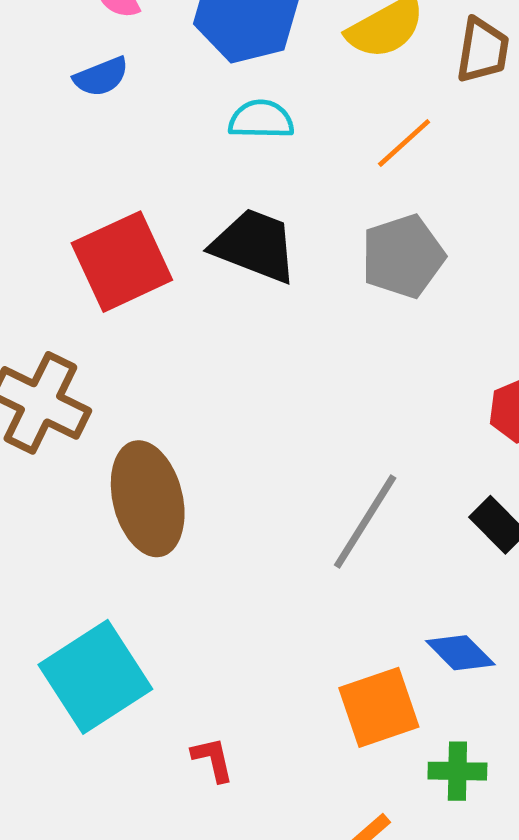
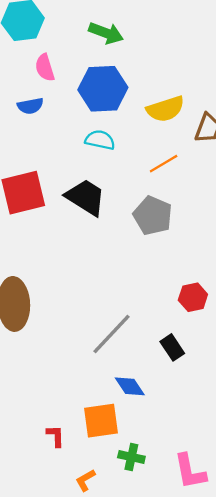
gray pentagon: (403, 256) -> (153, 216), turned 30
blue diamond: (460, 653) -> (130, 386), moved
red L-shape: (213, 759) -> (55, 436), moved

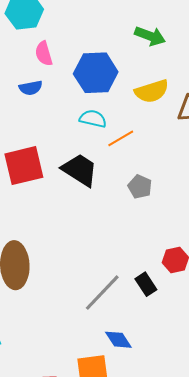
green arrow: (106, 33) -> (150, 36), moved
orange line: (164, 164) -> (121, 138), moved
gray pentagon: (153, 216) -> (140, 187), size x0.7
black rectangle: (172, 347) -> (146, 284), moved

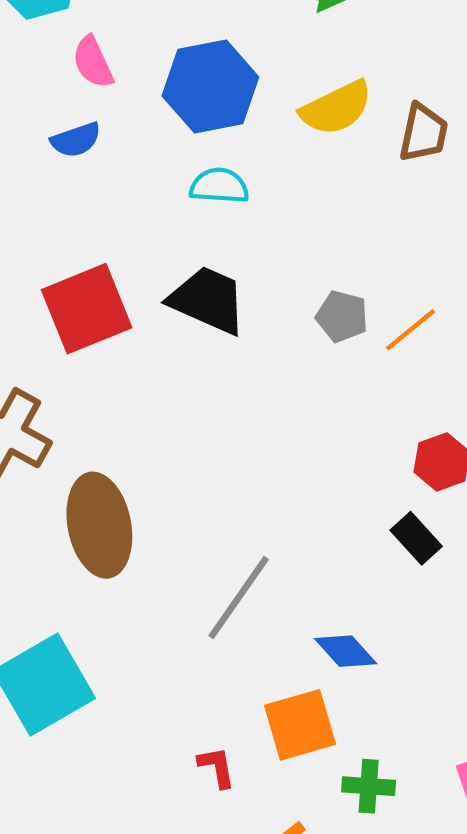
orange line: (121, 138) -> (411, 330), moved
black rectangle: (146, 284) -> (416, 538), moved
gray line: (102, 293) -> (239, 598), moved

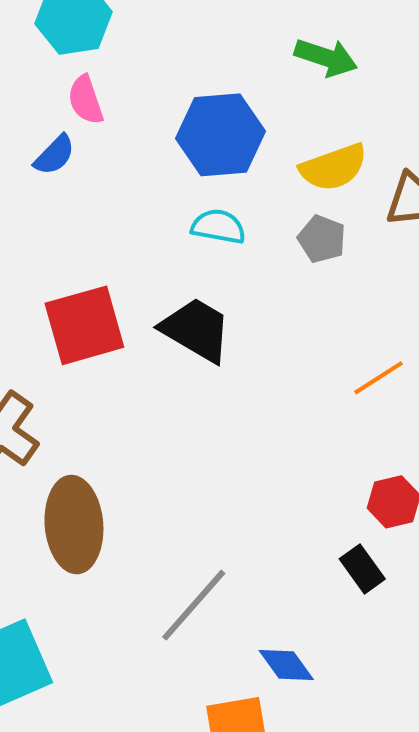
pink semicircle: (93, 62) -> (86, 100), moved
blue semicircle: (76, 140) -> (54, 155), moved, turned -33
gray pentagon: (342, 316) -> (322, 239), moved

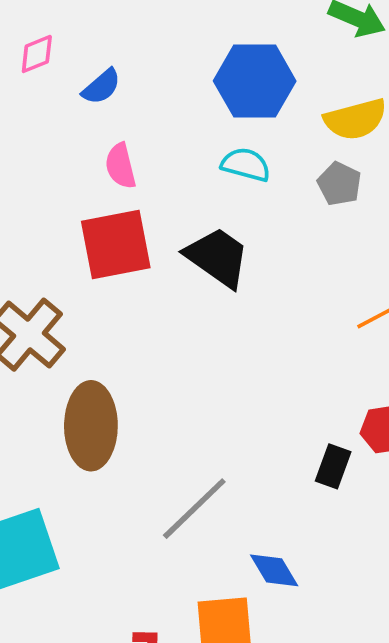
pink semicircle: (86, 100) -> (121, 166), moved
black rectangle: (362, 569) -> (333, 466), moved, turned 51

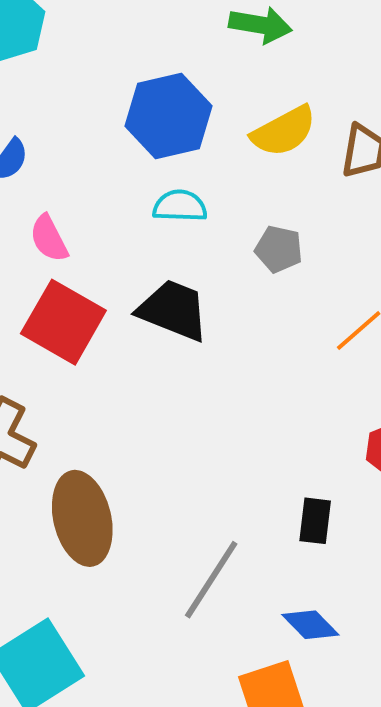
gray pentagon: (339, 184) -> (279, 249), moved
red square: (116, 245) -> (63, 322), turned -36
black rectangle: (333, 466) -> (315, 521), moved

